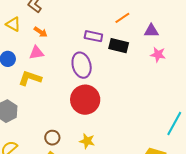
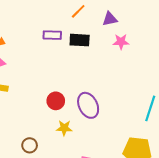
purple ellipse: (82, 65) -> (88, 105), moved
red circle: (85, 100) -> (56, 101), size x0.6
yellow star: (87, 141) -> (64, 128), moved

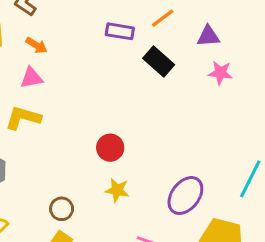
purple rectangle: (52, 35) -> (120, 31), moved
black rectangle: (80, 40) -> (159, 61), turned 30
purple ellipse: (88, 105) -> (185, 195), moved, turned 55

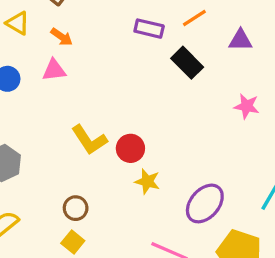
pink star: (220, 73) -> (247, 106), moved
yellow L-shape: (23, 118) -> (89, 140), moved, turned -144
yellow star: (117, 190) -> (147, 181), moved

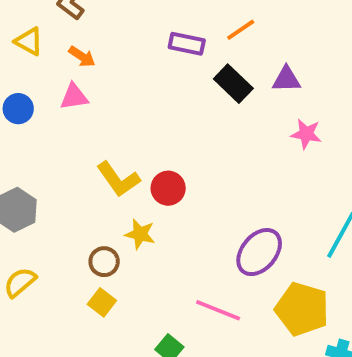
purple triangle: (240, 40) -> (286, 79), moved
yellow star: (147, 181) -> (140, 234), moved

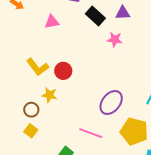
pink triangle: (74, 97) -> (52, 22), moved
pink star: (306, 134) -> (115, 40), moved

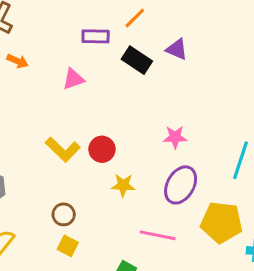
purple triangle: (123, 13) -> (177, 49), turned 35
pink star: (115, 40) -> (175, 137), moved
yellow star: (49, 95) -> (123, 185), moved

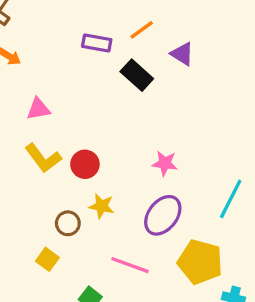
purple triangle: (177, 49) -> (182, 54), moved
pink triangle: (73, 79) -> (38, 109), moved
brown circle: (64, 214) -> (68, 223), moved
yellow square: (68, 246) -> (47, 259), moved

